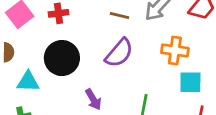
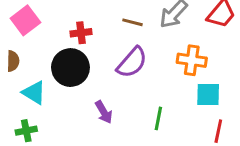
red cross: (59, 13) -> (81, 33), moved
cyan triangle: (28, 82) -> (34, 93), turned 30

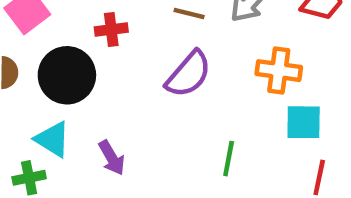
black circle: (70, 68) -> (67, 75), moved
cyan triangle: (34, 93) -> (53, 139), moved
purple arrow: (104, 112) -> (112, 158), moved

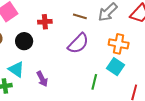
black circle: (67, 75) -> (24, 41), size x0.7
cyan square: (304, 122) -> (115, 67), moved, turned 30

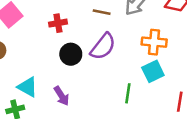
black circle: (24, 41) -> (71, 54), moved
cyan square: (115, 67) -> (153, 71), turned 36

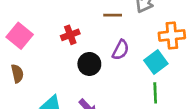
purple semicircle: (103, 46) -> (121, 50), size x0.7
cyan square: (153, 71) -> (156, 62), moved

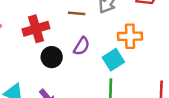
red cross: (70, 35) -> (36, 29), size x1.5

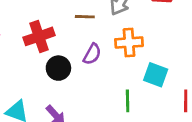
orange cross: (130, 36) -> (129, 43), moved
cyan square: (113, 60) -> (156, 75), moved, turned -35

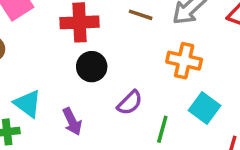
purple semicircle: (92, 54) -> (130, 103), moved

